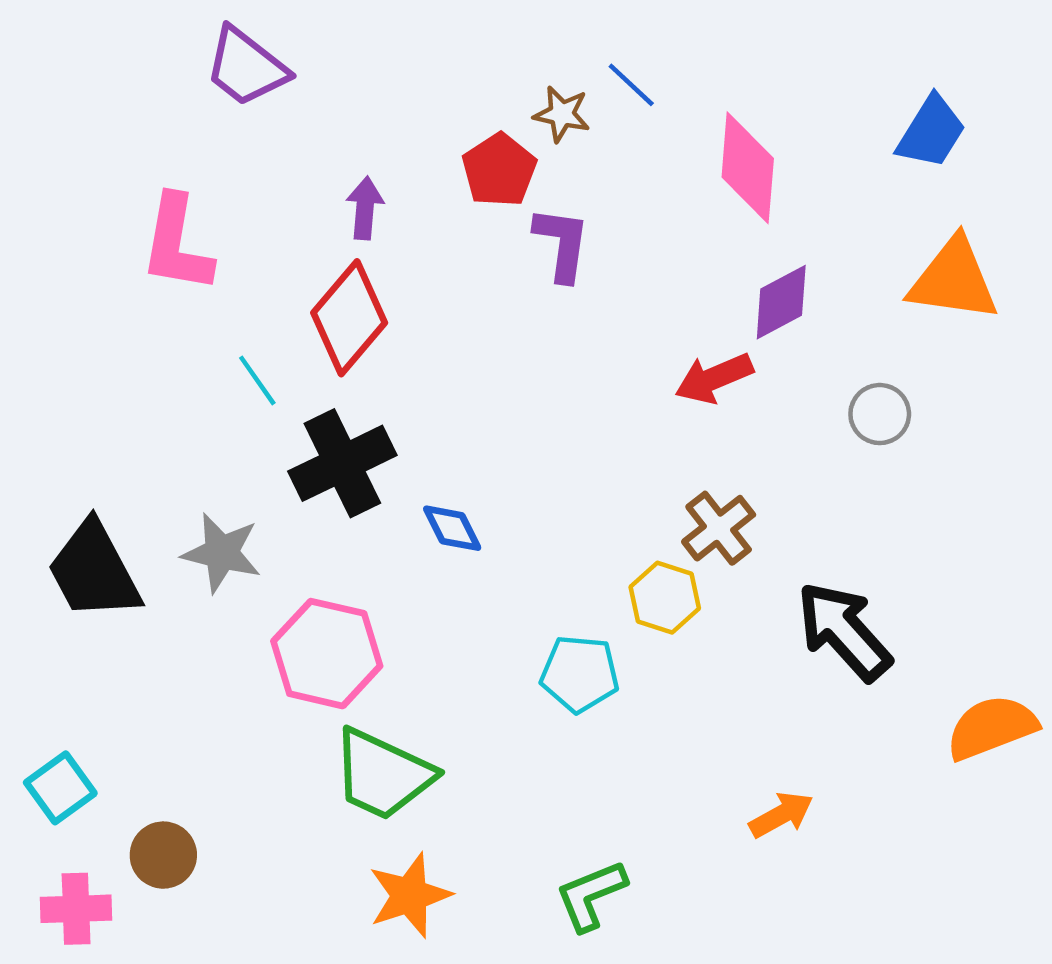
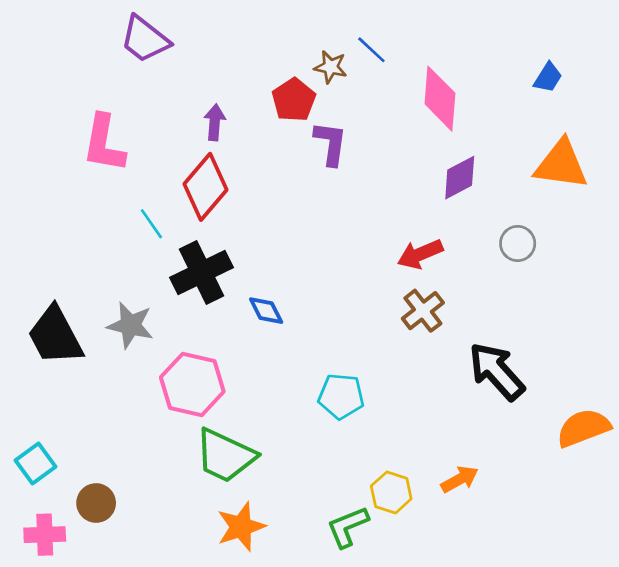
blue trapezoid: (931, 132) -> (548, 78), size x0.7
red arrow: (714, 378) -> (420, 254), moved
yellow hexagon: (665, 598) -> (391, 492), moved

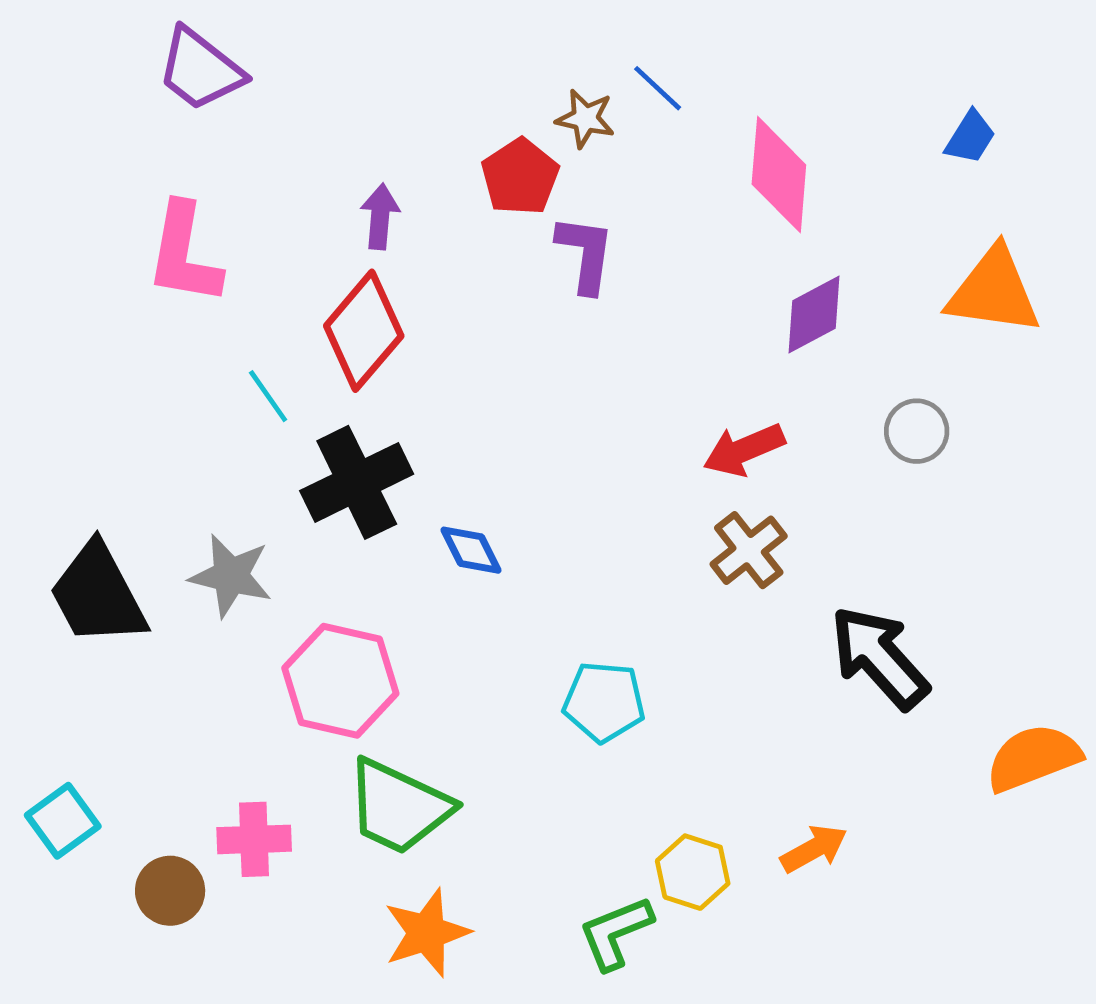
purple trapezoid: (145, 39) -> (200, 70), moved
pink cross: (45, 535) -> (254, 839), moved

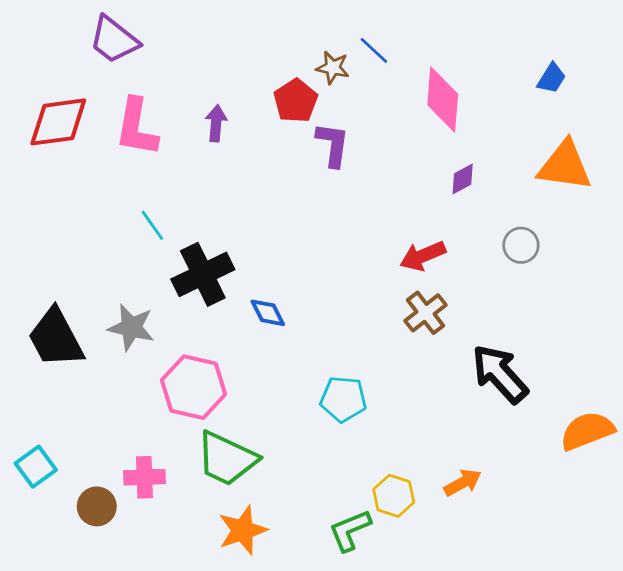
pink L-shape: (184, 254) -> (137, 127), moved
purple diamond: (814, 315) -> (463, 179), size x0.7
red diamond: (364, 331) -> (58, 122), moved, turned 42

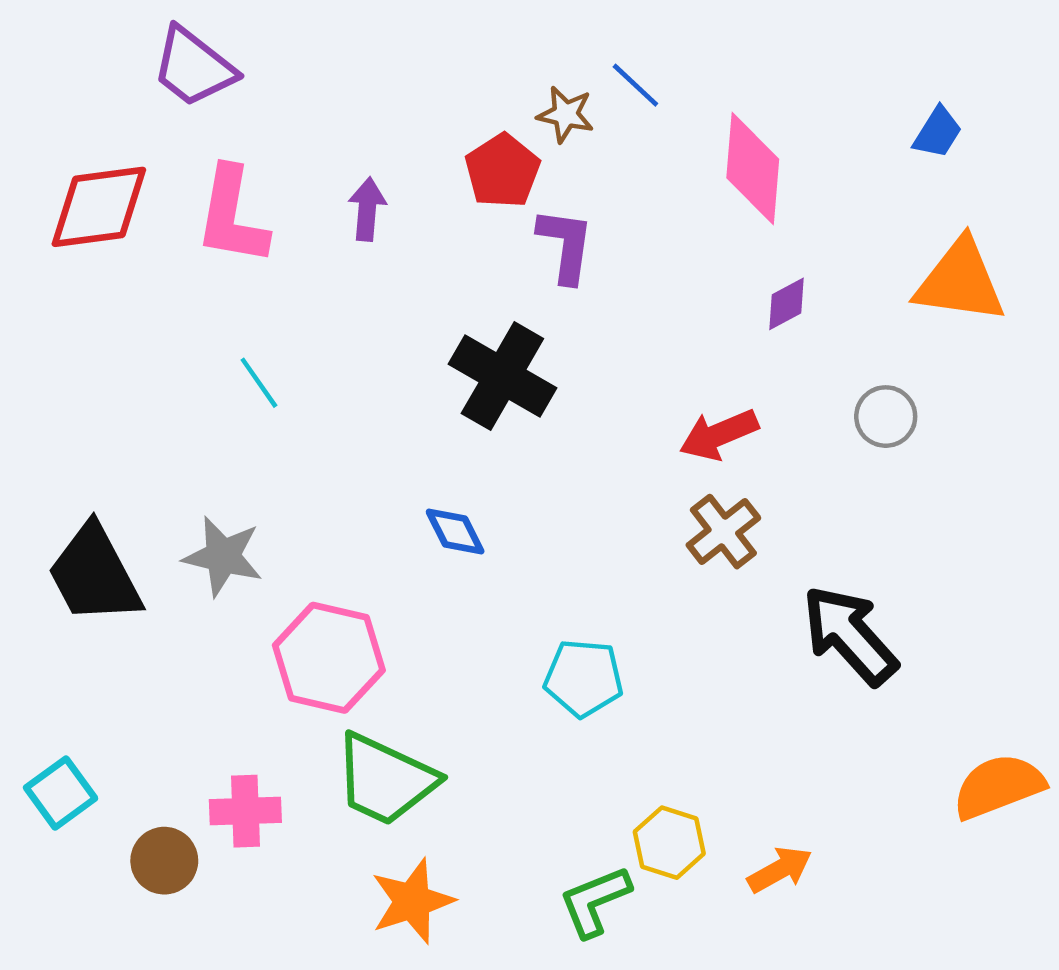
black cross: (203, 274) -> (502, 376), moved, turned -34
orange semicircle: (587, 431) -> (998, 786), moved
orange arrow: (463, 483) -> (780, 870), moved

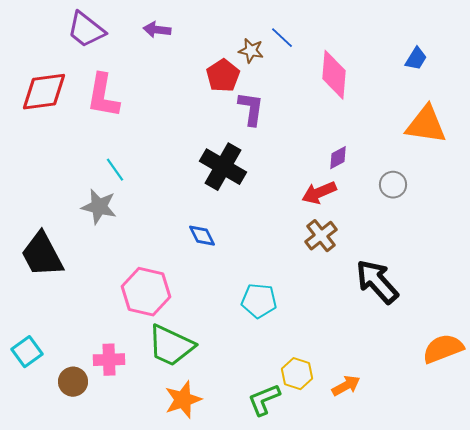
purple arrow: (367, 209) -> (157, 30), moved, turned -88
purple diamond: (787, 304) -> (338, 158), moved
gray star: (223, 556) -> (99, 207), moved

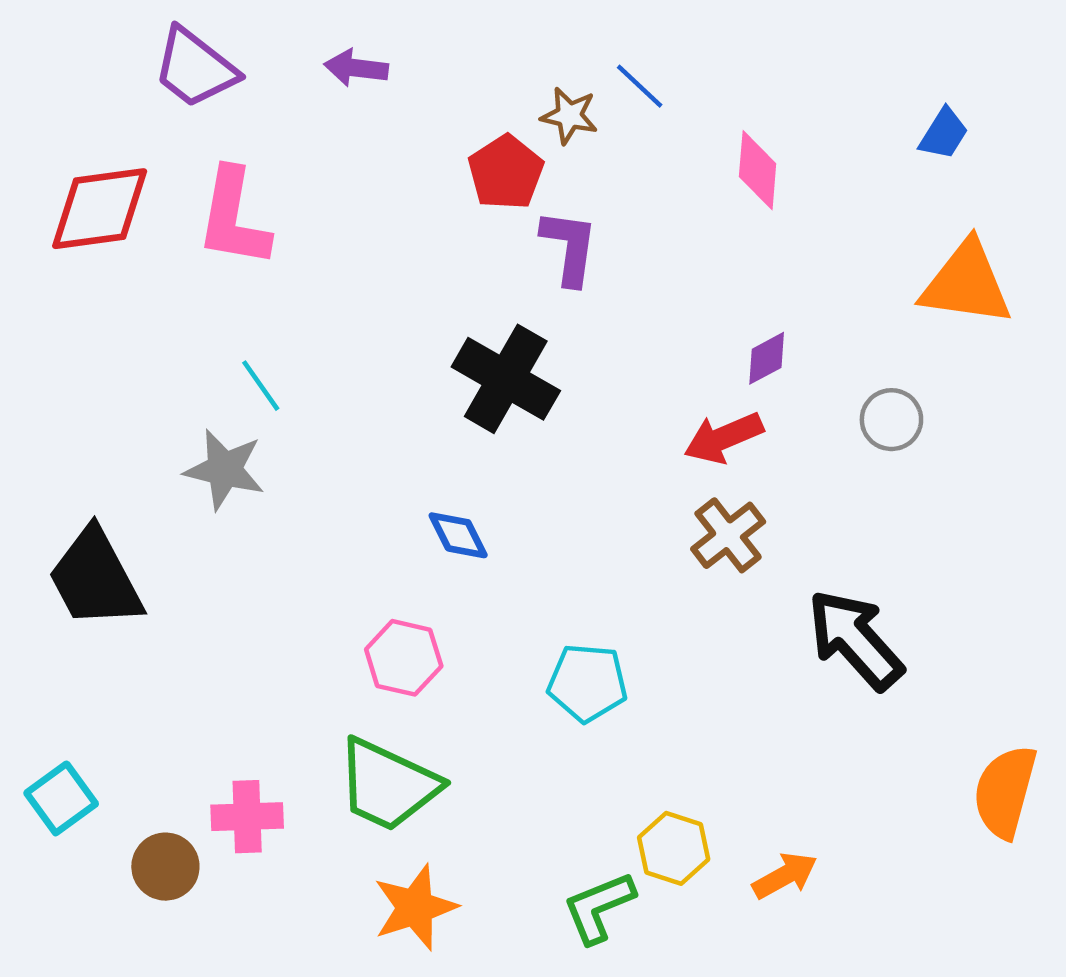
pink diamond: (334, 75) -> (758, 170), size x0.7
pink hexagon: (146, 292) -> (404, 658), moved, size x0.7
orange semicircle: (443, 349) -> (1005, 792), turned -54

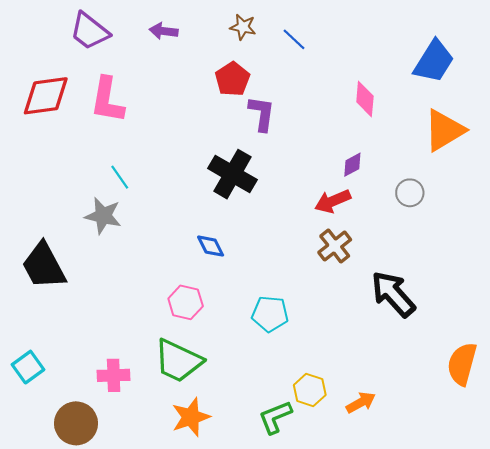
brown star: (569, 116) -> (243, 27), moved
blue trapezoid: (944, 134) -> (434, 61), size x1.8
pink diamond: (758, 170) -> (365, 99), moved
orange triangle: (966, 283) -> (444, 130), turned -39
brown circle: (165, 867) -> (76, 423), moved, size x1.4

